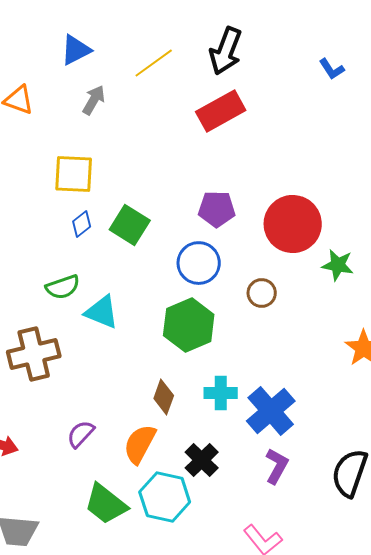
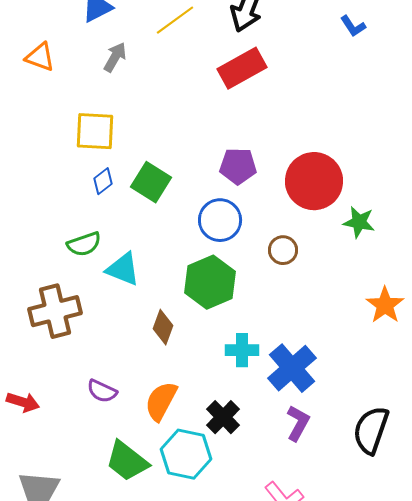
brown diamond: (164, 397) -> (163, 327), moved
purple semicircle: (81, 434) -> (102, 391), turned -108

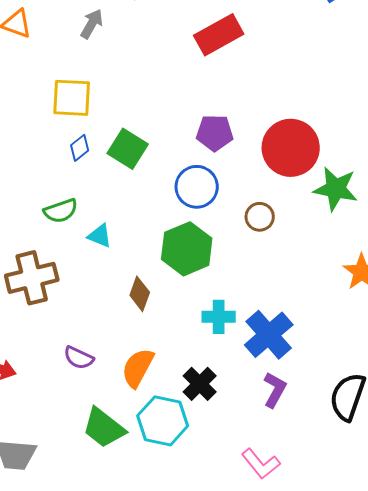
green star: (359, 222) -> (336, 189), size x1.4
cyan triangle: (123, 269) -> (100, 236), size x0.7

